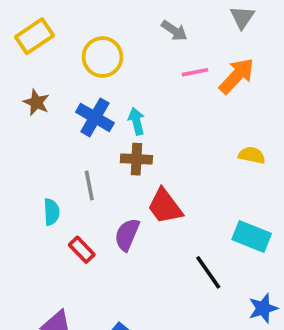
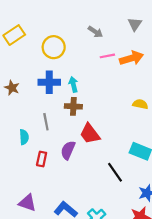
orange arrow: (237, 76) -> (131, 58), turned 30
brown star: (36, 102) -> (12, 88), moved
blue cross: (95, 117) -> (49, 82), turned -30
red rectangle: (82, 250) -> (42, 159), turned 56

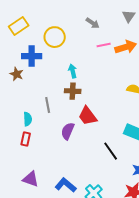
blue cross: (49, 82) -> (32, 56), moved
red rectangle: (42, 159) -> (26, 139), moved

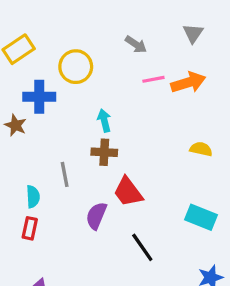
black line: (111, 151) -> (142, 247), moved

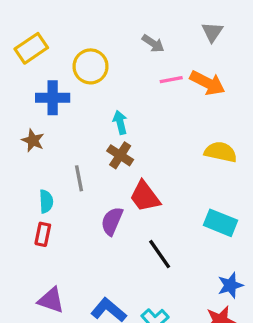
orange arrow: (188, 82) -> (207, 83), turned 44
brown star: (15, 125) -> (33, 140), moved
yellow semicircle: (201, 149) -> (221, 152), size x1.4
brown cross: (104, 152) -> (120, 155), turned 30

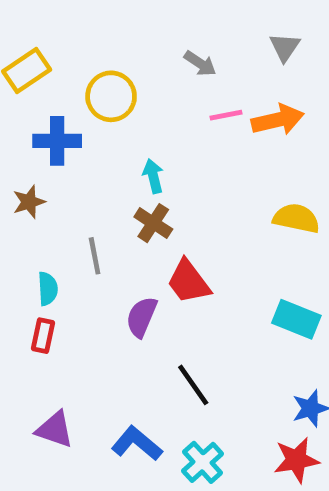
orange arrow: (207, 83) -> (278, 120), turned -40
brown star: (33, 140) -> (29, 202), turned 30
black line: (160, 254) -> (193, 385), moved

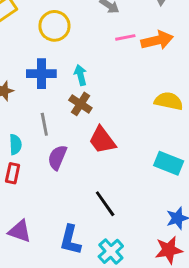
blue cross: (57, 141) -> (41, 74), moved
purple semicircle: (142, 317) -> (57, 157), moved
blue L-shape: (137, 444) -> (70, 240), turned -116

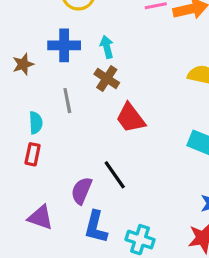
purple semicircle: (57, 157) -> (82, 191), moved
black line: (105, 204) -> (115, 175), moved
cyan cross: (111, 251) -> (140, 240), turned -30

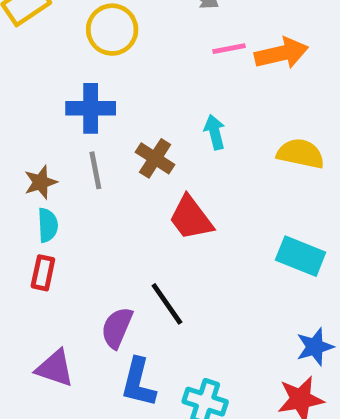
cyan arrow: (107, 47) -> (215, 132), moved
brown star: (23, 64) -> (41, 182), moved
gray line: (67, 101) -> (95, 170), moved

